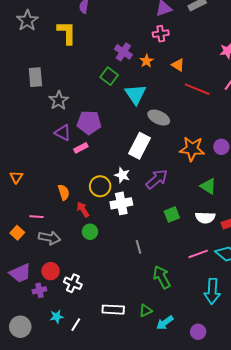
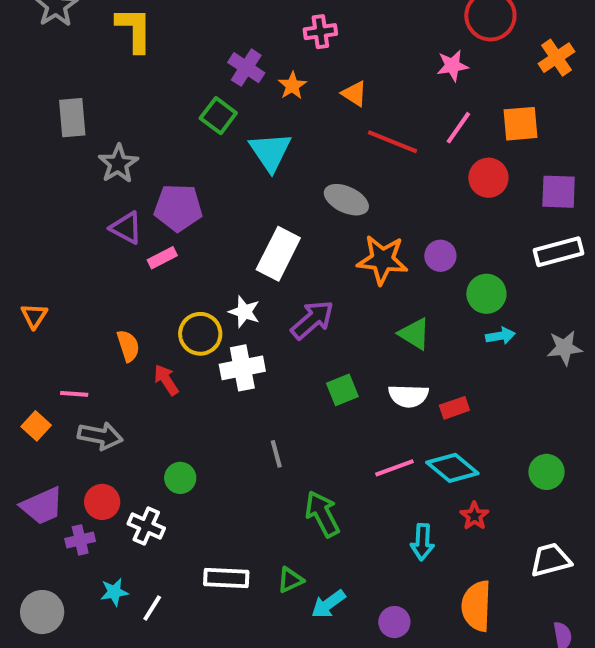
gray ellipse: (159, 118) -> (346, 200), moved
green circle: (90, 232) -> (180, 478), moved
cyan arrow: (212, 291) -> (422, 542), size x0.7

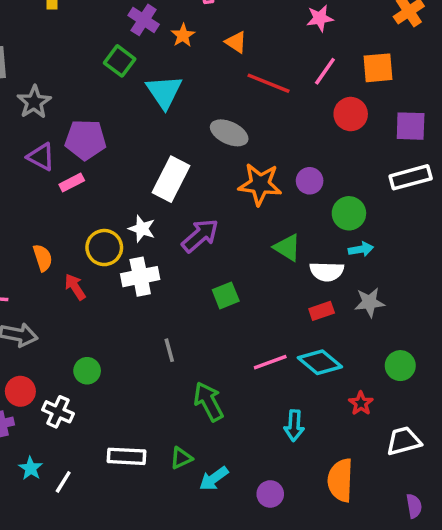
gray star: (565, 348) -> (369, 302), moved
white semicircle: (408, 396) -> (327, 271), moved
red star: (474, 516) -> (361, 403), moved
cyan star: (114, 592) -> (31, 468), turned -30

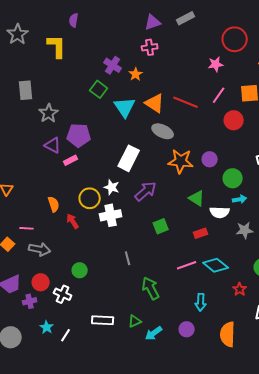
orange triangle: (236, 42) -> (155, 103), moved, size x1.5
red rectangle: (322, 311) -> (201, 233), moved
purple circle: (270, 494) -> (187, 329), moved

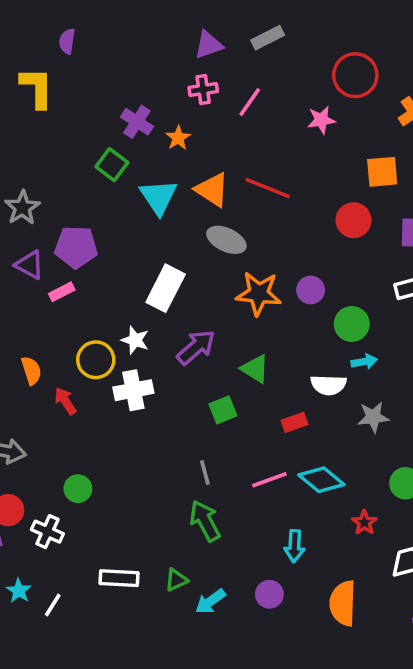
pink line: (219, 95) -> (250, 102), moved
green triangle: (197, 198) -> (255, 369), moved
gray line: (128, 258) -> (205, 473), moved

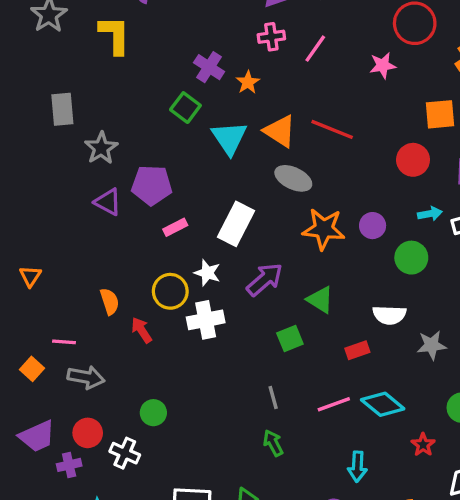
pink rectangle: (62, 292) -> (175, 227), moved
cyan arrow: (364, 362) -> (430, 214), moved
green arrow: (205, 521) -> (273, 443), size x0.7

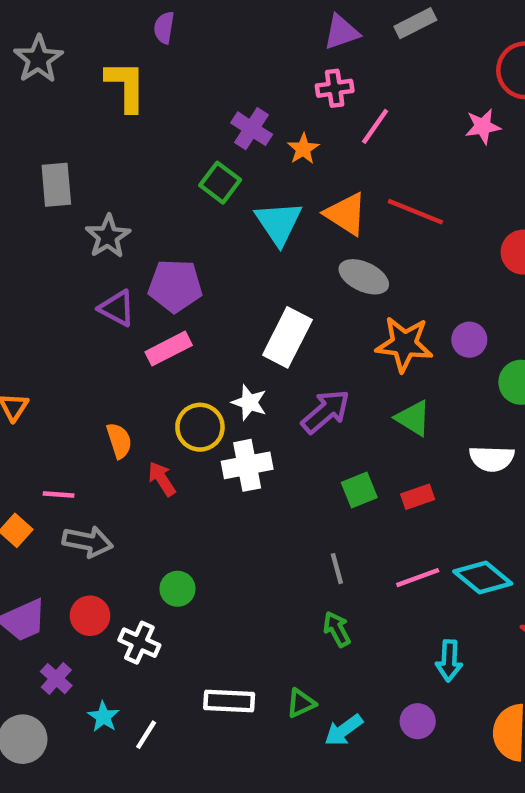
pink line: (315, 49) -> (375, 126), moved
pink rectangle: (175, 227) -> (169, 349), moved, size x1.4
green triangle: (320, 300) -> (413, 418), moved
red rectangle: (357, 350) -> (418, 497), moved
purple cross: (69, 465) -> (56, 679), moved, turned -35

